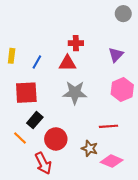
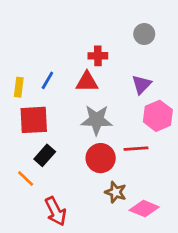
gray circle: (123, 14) -> (144, 34), moved
purple triangle: (116, 55) -> (141, 84), moved
yellow rectangle: (12, 56) -> (19, 87), moved
red line: (109, 126) -> (136, 149), moved
red circle: (56, 139) -> (101, 158), moved

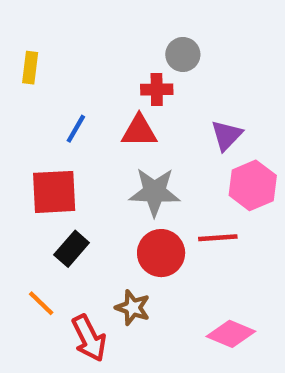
gray circle: (144, 34) -> (183, 54), moved
yellow rectangle: (19, 87) -> (30, 68), moved
orange line: (26, 179) -> (41, 303), moved
brown star: (116, 192) -> (133, 308), moved

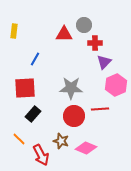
red cross: (157, 89) -> (95, 43), moved
red triangle: (139, 131) -> (64, 34), moved
pink diamond: (231, 334) -> (86, 148), moved

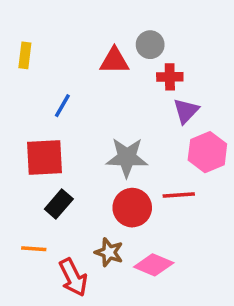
orange line: (19, 139) -> (34, 249), turned -40

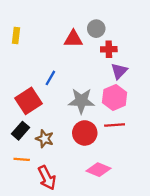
blue line: (62, 106) -> (50, 78), moved
pink hexagon: (207, 152) -> (115, 97), moved
red square: (44, 157) -> (29, 101), turned -30
black rectangle: (59, 204) -> (21, 131), moved
brown star: (109, 252) -> (45, 139), moved

